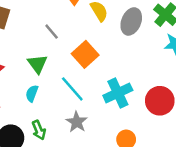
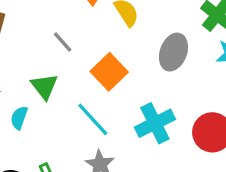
gray ellipse: (131, 21) -> (173, 52), moved
cyan semicircle: (32, 93) -> (19, 118), moved

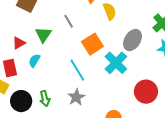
green triangle: (44, 86) -> (43, 35), moved
cyan cross: (155, 123) -> (116, 63), moved, turned -30

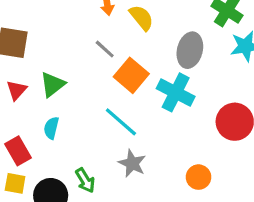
gray line: (69, 21) -> (105, 49), moved
green triangle: (43, 35) -> (53, 84), turned 36
red triangle: (19, 43) -> (17, 90), moved

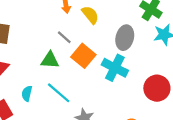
green triangle: (53, 84) -> (50, 60), moved, turned 42
cyan line: (121, 122) -> (59, 93), moved

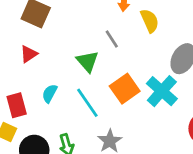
orange square: (83, 56) -> (125, 89), moved
green triangle: (50, 60) -> (87, 61), turned 30

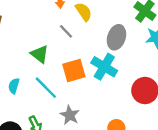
gray line: (112, 39) -> (66, 31), moved
orange square: (125, 89) -> (74, 70), turned 30

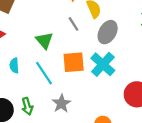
gray ellipse: (116, 37) -> (108, 32), moved
cyan semicircle: (14, 86) -> (14, 66), turned -32

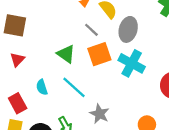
orange square: (74, 62) -> (99, 54), moved

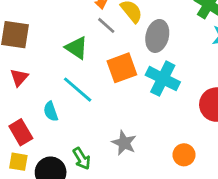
gray line: (91, 30) -> (106, 25), moved
green triangle: (66, 54) -> (77, 48), moved
cyan line: (74, 87) -> (78, 90), moved

